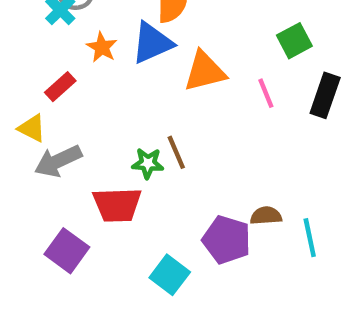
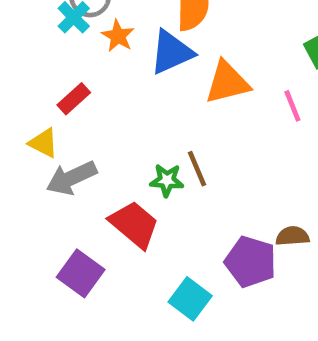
orange star: (102, 47) -> (118, 36), moved
red trapezoid: (117, 205) -> (134, 224), turned -138

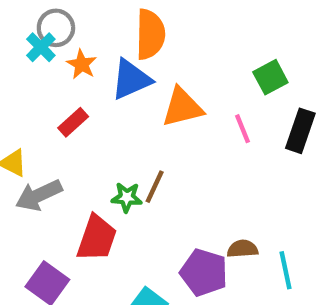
red rectangle: (74, 99) -> (73, 122), moved
brown line: (197, 169) -> (155, 187), turned 48
red trapezoid: (134, 224) -> (97, 238), turned 69

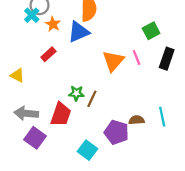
orange triangle: (182, 107) -> (113, 61), moved, turned -35
brown line: (155, 187) -> (92, 99), moved
gray arrow: (39, 195) -> (26, 113), moved, turned 30
cyan line: (285, 270) -> (162, 117), moved

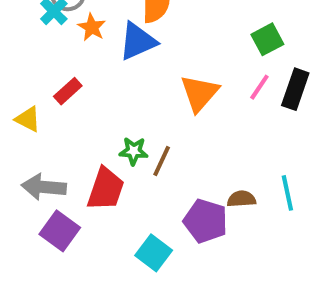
red rectangle: (48, 54) -> (68, 91), moved
pink line: (137, 58) -> (259, 87), moved, turned 56

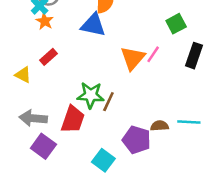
orange star: (92, 27) -> (45, 21), moved
blue triangle: (138, 41) -> (93, 25), turned 36
pink line: (259, 87) -> (153, 54), moved
green star: (134, 151) -> (91, 95), size x1.5
cyan line: (287, 193) -> (189, 122), turned -75

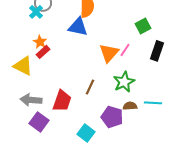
orange star: (45, 21) -> (40, 42), moved
yellow triangle: (23, 75) -> (23, 66), size x1.5
green star: (91, 95) -> (124, 82), moved, turned -30

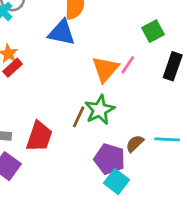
green star: (124, 82) -> (100, 110), moved
brown semicircle: (130, 106) -> (135, 144), turned -40
cyan square: (86, 133) -> (116, 181), moved

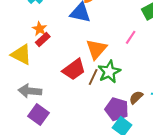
orange triangle: (105, 69) -> (96, 49), moved
red trapezoid: (39, 137) -> (74, 70), moved, turned 35

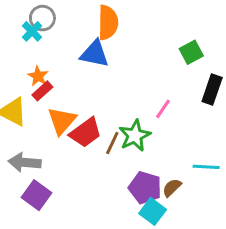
pink line: (131, 37) -> (163, 109), moved
orange triangle: (96, 49) -> (62, 121), moved
brown semicircle: (136, 97) -> (172, 188), moved

